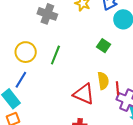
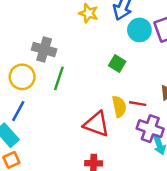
gray cross: (47, 14) -> (44, 49), moved
red line: (118, 88) -> (138, 104), moved, turned -72

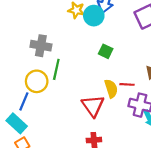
cyan circle: (139, 30) -> (94, 16), moved
yellow circle: (22, 77) -> (37, 81), moved
red triangle: (96, 124) -> (93, 106), turned 40

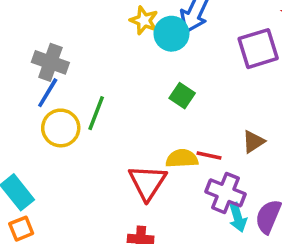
gray cross: (41, 46) -> (50, 62), moved
yellow semicircle: (111, 89) -> (182, 159), turned -84
blue line: (24, 101) -> (48, 93), moved

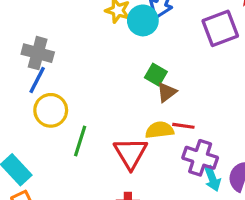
green line: (96, 113) -> (80, 141), moved
brown triangle: (253, 142) -> (167, 92), moved

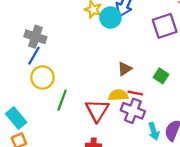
green square: (156, 75) -> (161, 76), moved
purple cross: (200, 158) -> (133, 111), moved

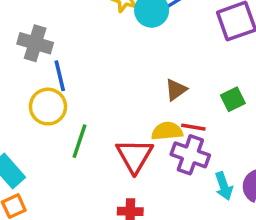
blue line: (34, 56) -> (60, 76), moved, turned -42
green square: (161, 76) -> (233, 99), turned 32

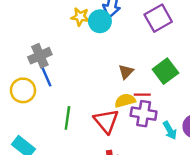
gray cross: (35, 43) -> (40, 56), moved, turned -30
green square: (233, 99) -> (165, 71), size x1.5
yellow circle: (48, 107) -> (23, 90), moved

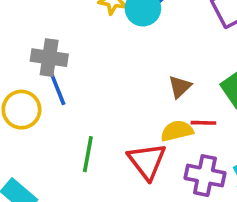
gray cross: (40, 56) -> (49, 58), turned 30
purple cross: (144, 114) -> (205, 176), moved

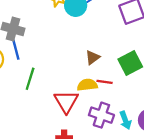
green line: (88, 154) -> (30, 79), moved

